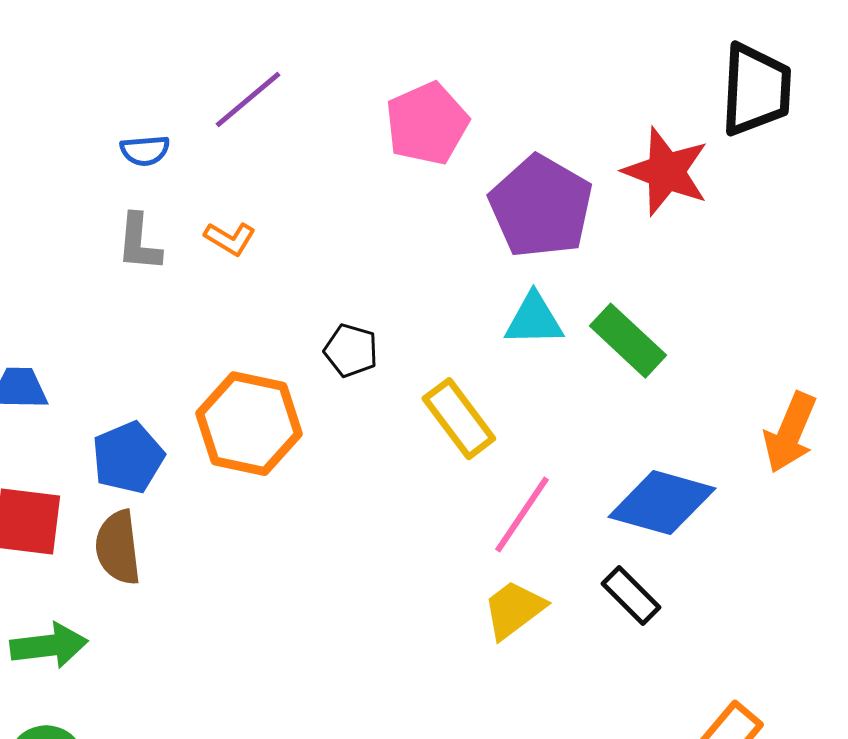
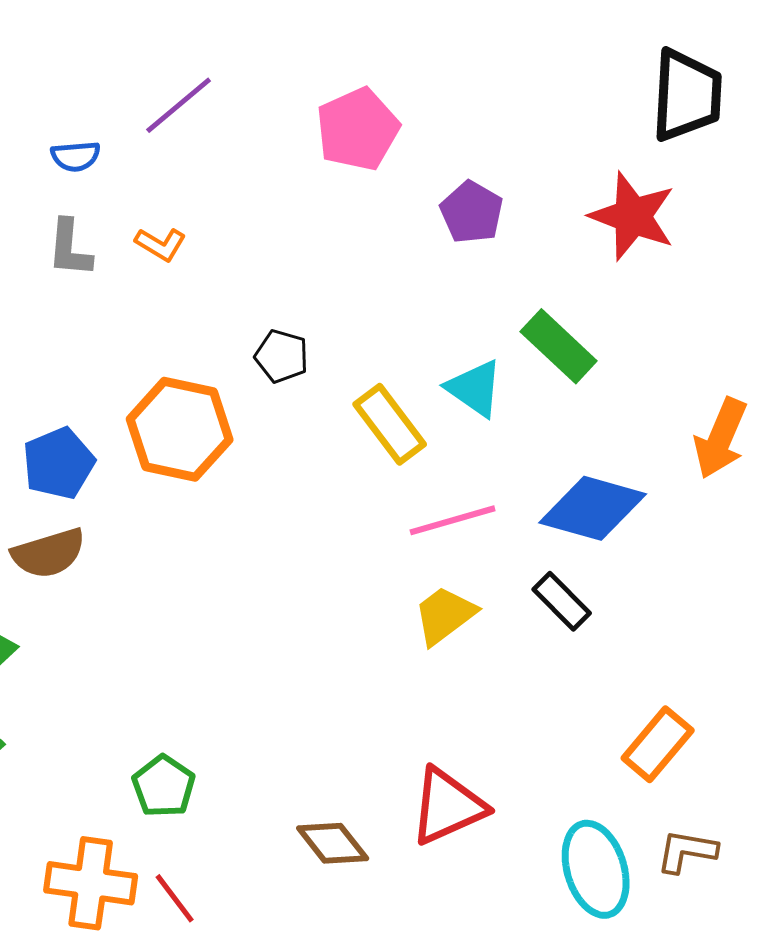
red star: (666, 172) -> (633, 216), moved
purple pentagon: (541, 207) -> (472, 212), size x0.6
cyan triangle: (534, 320) -> (475, 388), moved, turned 36
pink line: (522, 515) -> (453, 520), turned 40
brown semicircle: (118, 548) -> (49, 553), turned -100

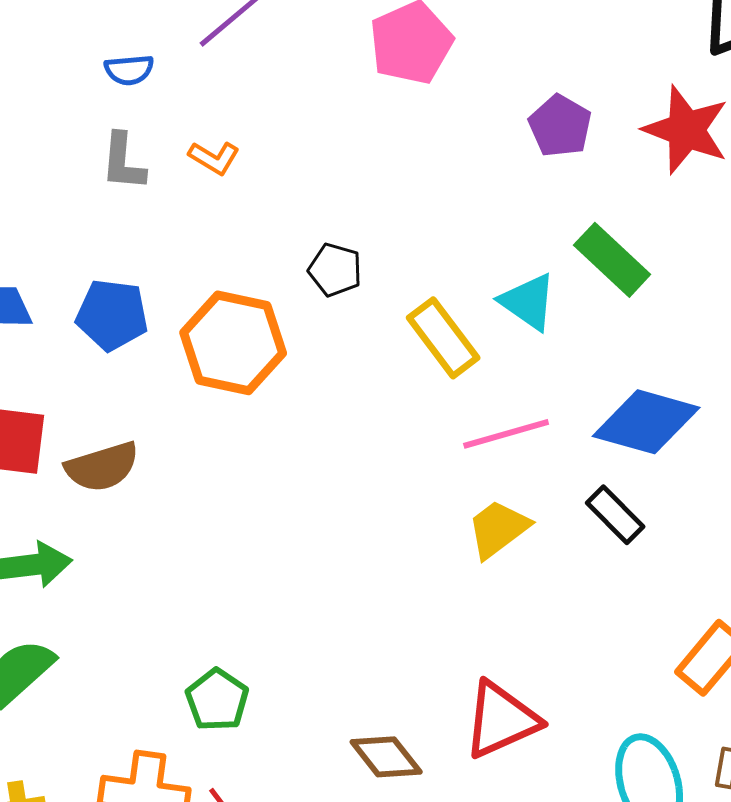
purple pentagon: (472, 212) -> (560, 126), moved
blue pentagon: (59, 463) -> (112, 315), moved, turned 30

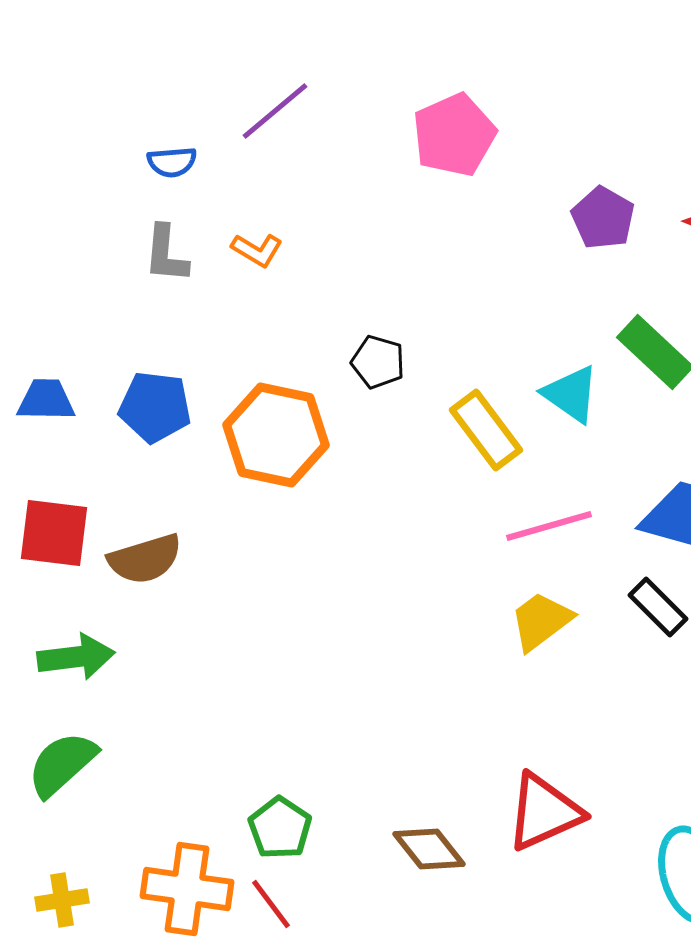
green pentagon: (217, 700) -> (280, 828), moved

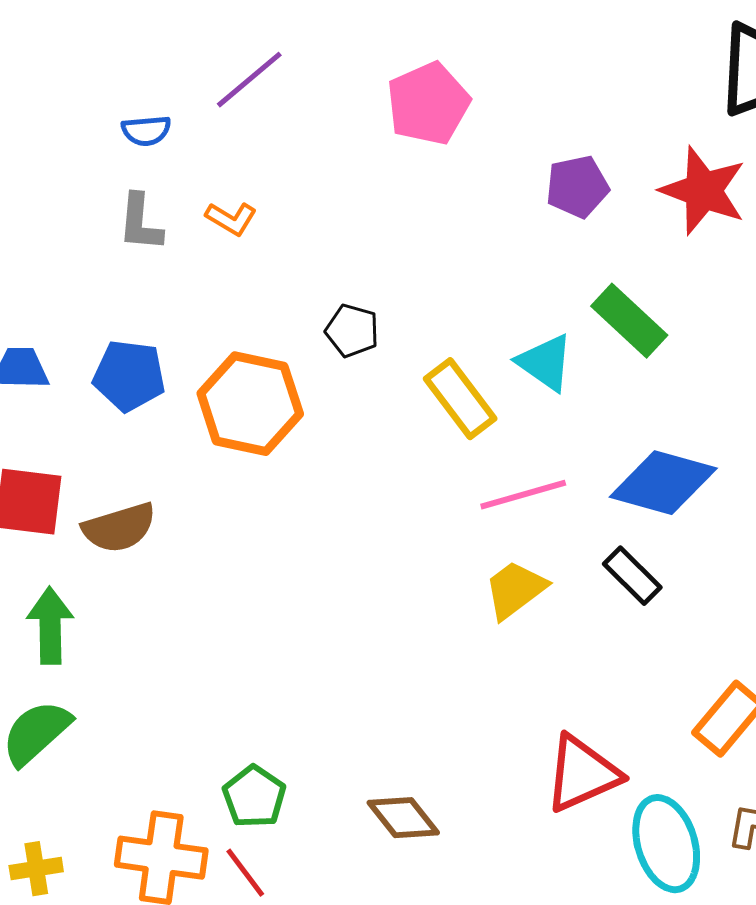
purple pentagon: (603, 218) -> (577, 187), turned 30
green arrow: (76, 657) -> (50, 626), turned -84
red triangle: (544, 812) -> (582, 774), moved

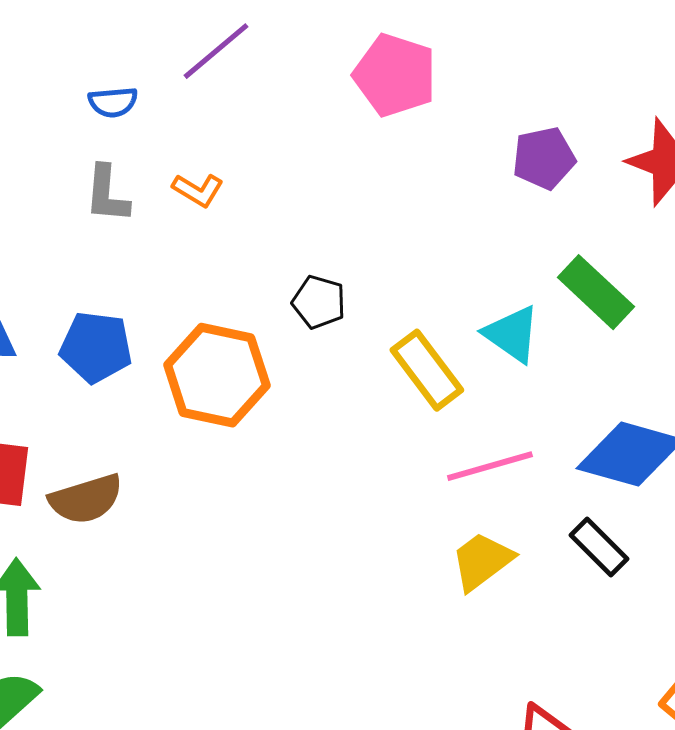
pink pentagon: (428, 104) -> (395, 75), turned -30

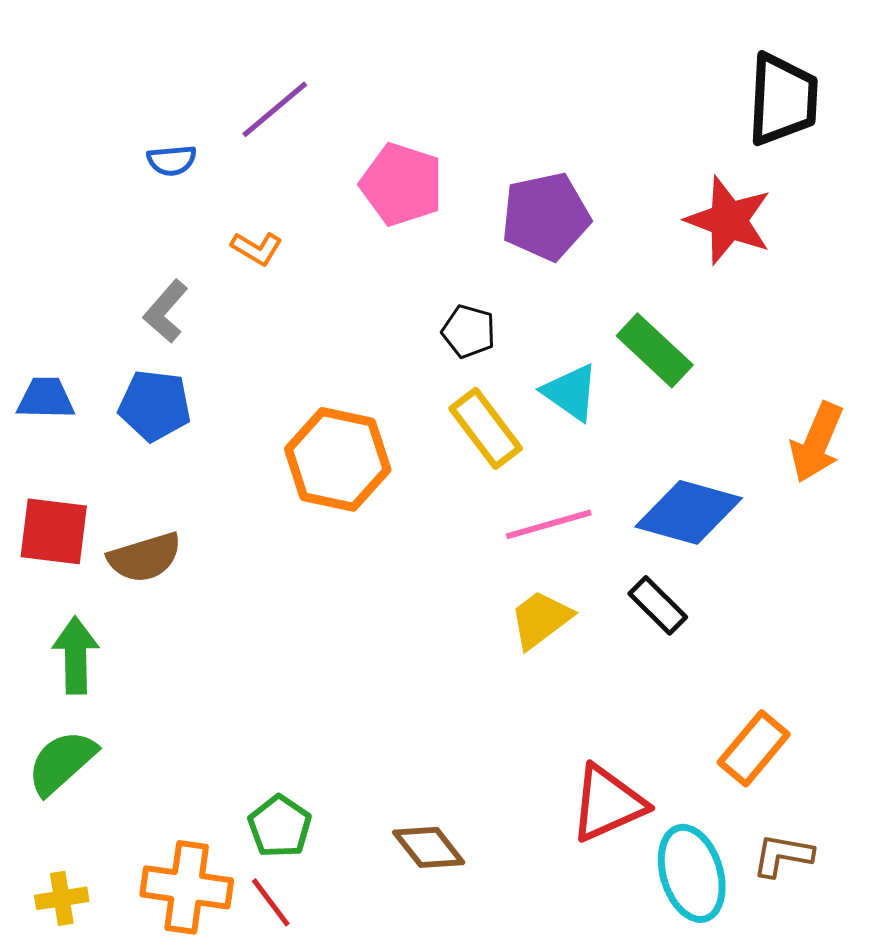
pink pentagon: (395, 75) -> (402, 184), moved
purple pentagon: (544, 158) -> (546, 216), moved, size x1.4
gray L-shape: (107, 194) -> (166, 311), moved, turned 36
black pentagon: (319, 302) -> (469, 331), moved
orange hexagon: (217, 375) -> (338, 459), moved

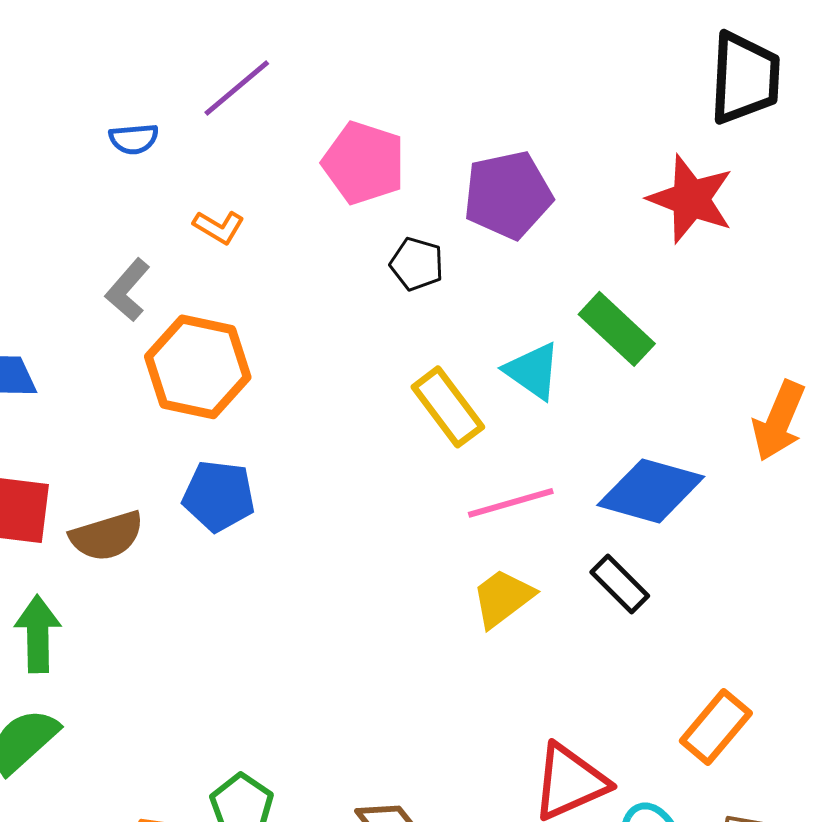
black pentagon: (469, 331) -> (417, 264), moved
blue pentagon: (155, 405) -> (219, 496), moved
orange hexagon: (338, 459) -> (198, 367), moved

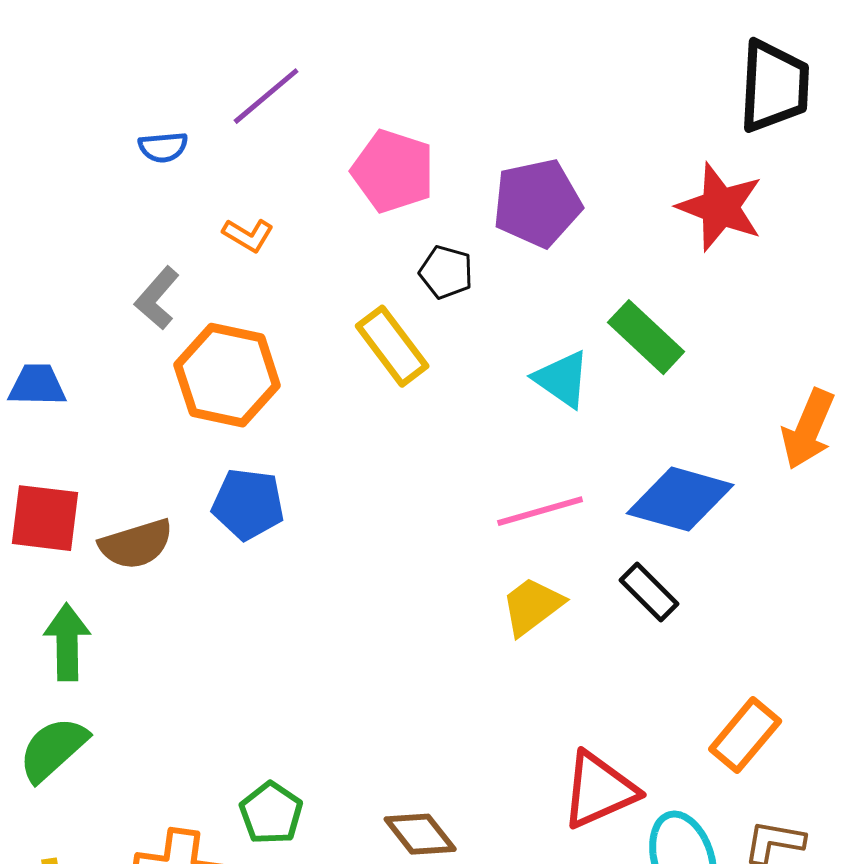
yellow rectangle: (448, 407) -> (392, 346), moved

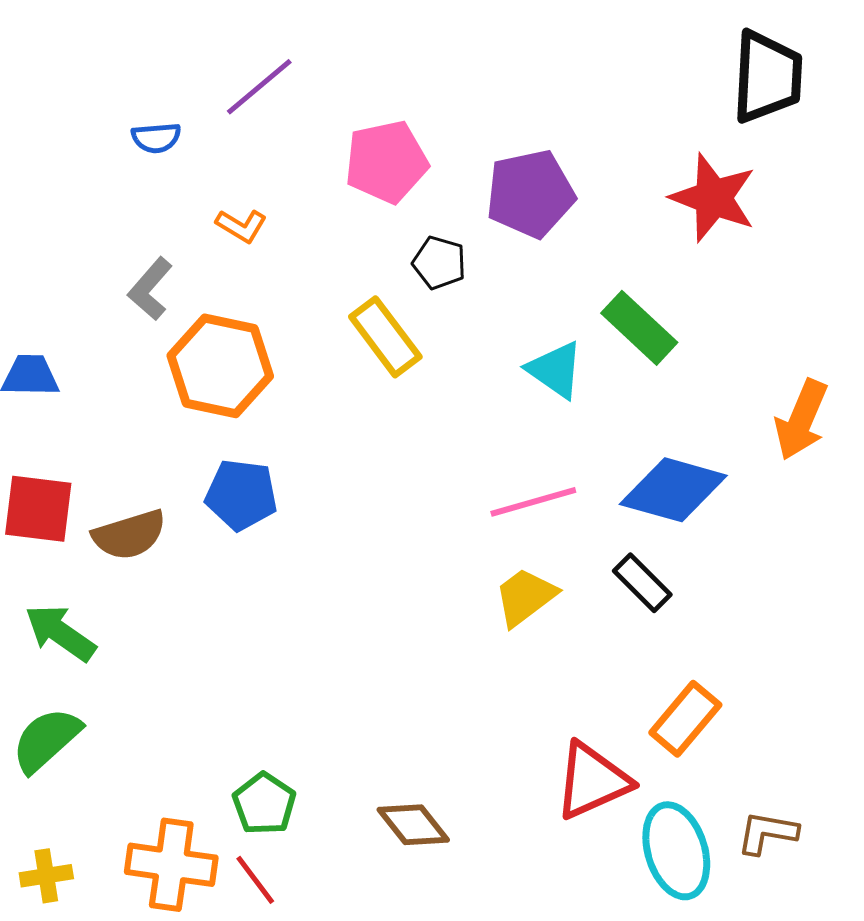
pink pentagon: (393, 171) -> (386, 162), turned -30
green arrow: (67, 642) -> (60, 633), turned -54
orange rectangle: (745, 735) -> (685, 719), moved

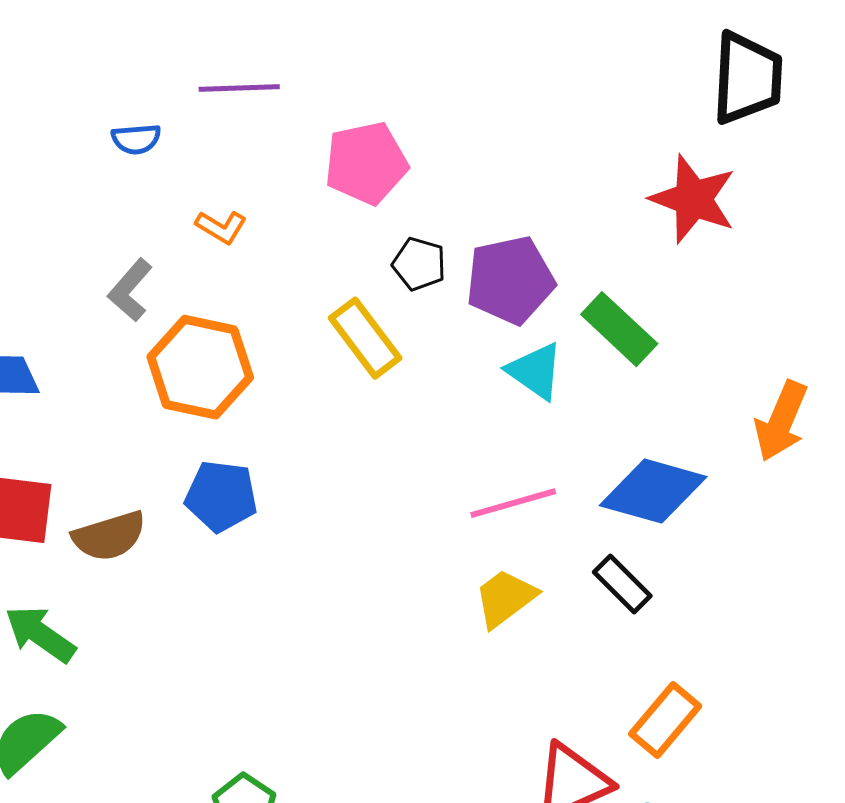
purple line: (259, 87) -> (239, 88), turned 38
purple pentagon: (530, 194) -> (510, 280), moved

